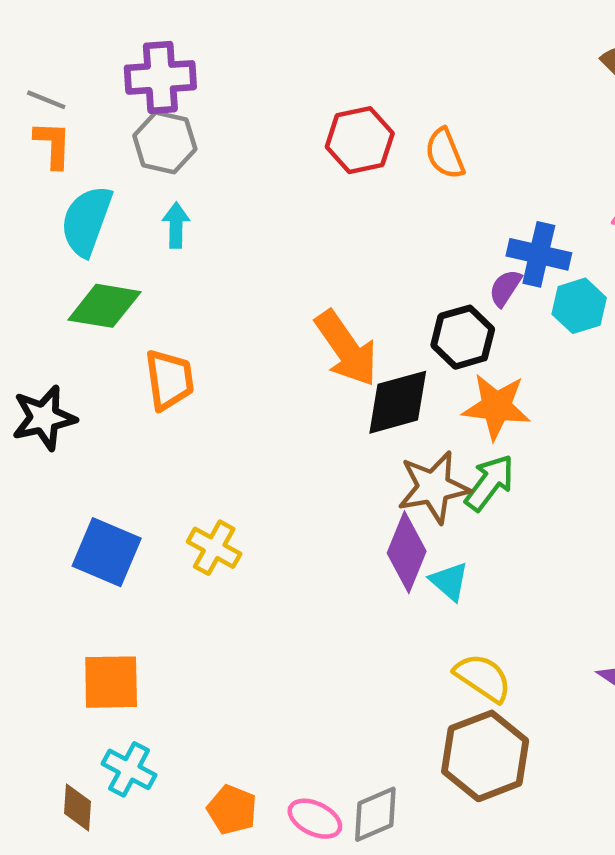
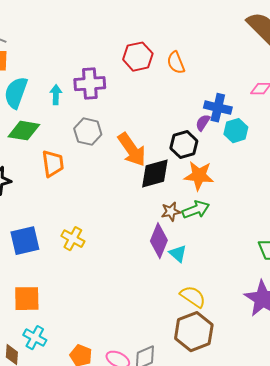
purple cross: (160, 77) -> (90, 84), moved
gray hexagon: (165, 142) -> (88, 132), moved
green arrow: (490, 483) -> (196, 210), turned 32
brown star: (434, 487) -> (171, 212), size x0.6
blue square: (107, 552) -> (25, 241), turned -36

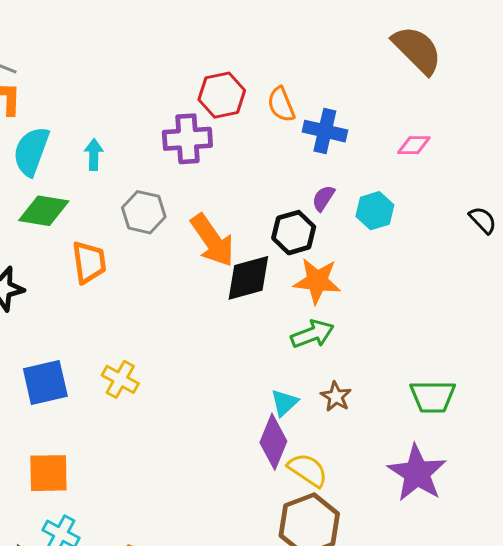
purple cross: (90, 84) -> (187, 139), moved
blue cross: (218, 108) -> (325, 131), moved
brown star: (171, 212) -> (336, 397), moved, turned -30
purple diamond: (159, 241) -> (273, 442), moved
cyan triangle: (178, 254) -> (284, 403), turned 36

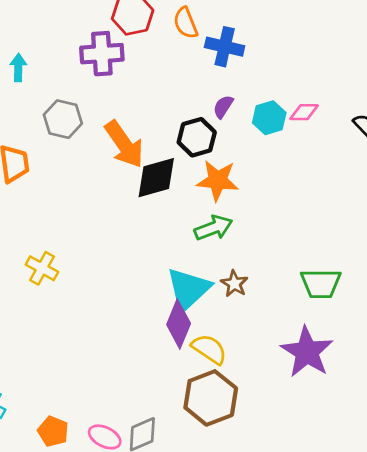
pink diamond: (414, 145) -> (304, 112), moved
cyan triangle: (284, 403) -> (188, 289), size x1.8

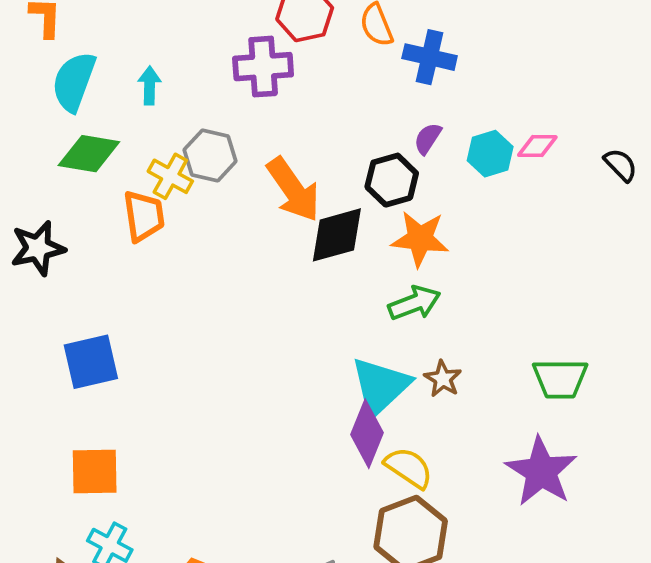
yellow cross: (42, 268) -> (170, 176), moved

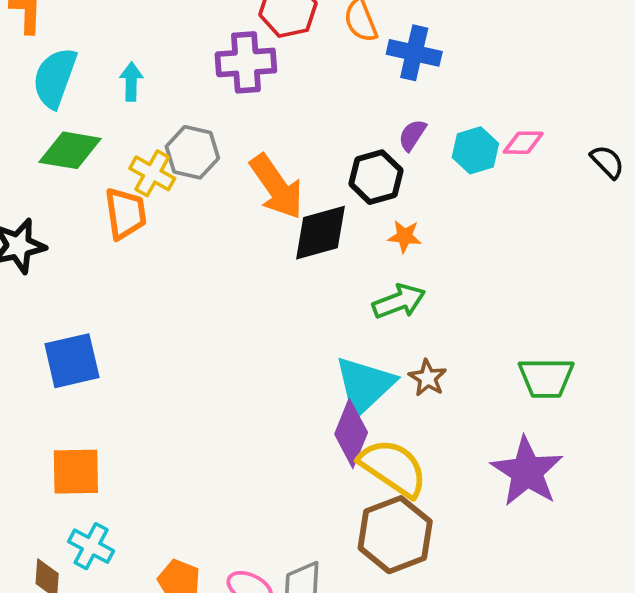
orange star: (420, 239) -> (405, 236), size x0.6
yellow semicircle: (409, 468) -> (393, 468), size x1.4

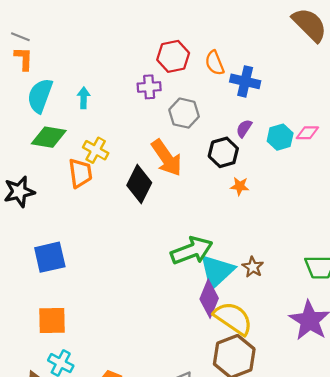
purple cross: (246, 62) -> (149, 87), size x0.7
gray hexagon: (192, 152) -> (184, 113), moved
black diamond: (321, 233) -> (139, 184), moved, turned -48
green arrow: (399, 301) -> (192, 251), moved, size x1.4

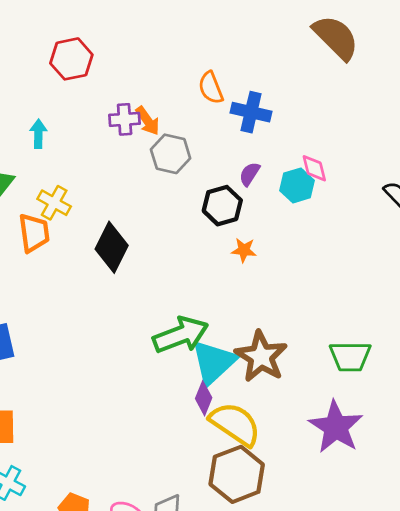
red hexagon: (173, 56) -> (71, 59), moved
pink diamond: (307, 133) -> (314, 168), moved, turned 75
orange arrow: (167, 158) -> (148, 121), moved, size x0.6
brown star: (253, 267) -> (261, 356), size x1.8
purple diamond: (209, 299) -> (204, 398), size x0.7

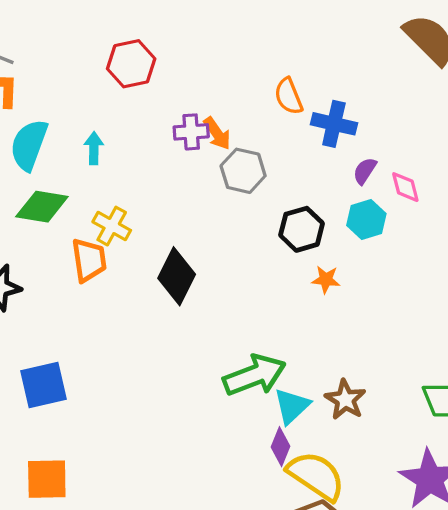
purple semicircle: (250, 174) -> (365, 171), moved
cyan hexagon: (297, 185) -> (366, 220), moved
brown star: (261, 356) -> (345, 400), size x0.7
cyan triangle: (214, 362) -> (292, 406), size x0.7

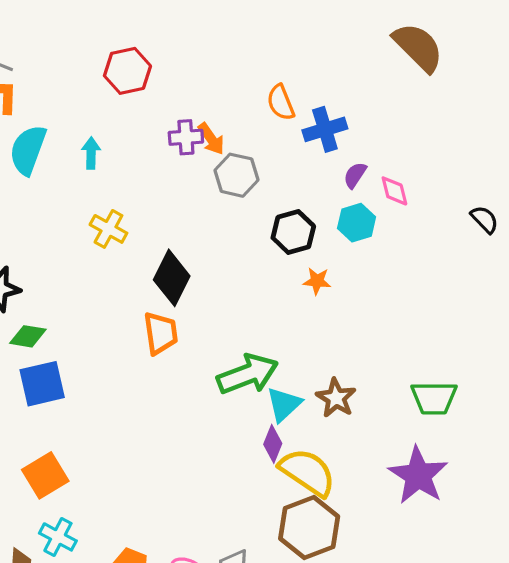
blue cross: (334, 124) -> (325, 129), turned -30
green diamond: (42, 207) -> (28, 336), moved, size x0.7
orange trapezoid: (89, 260) -> (161, 333), moved
orange square: (47, 479) -> (45, 475), turned -30

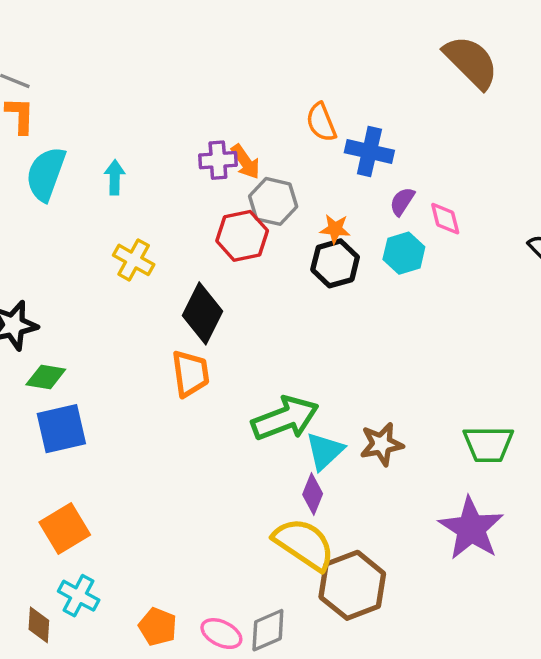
red hexagon: (127, 71) -> (242, 236), moved
blue cross: (325, 129) -> (369, 151), turned 30
orange star: (317, 281) -> (335, 229), moved
brown star: (336, 398) -> (382, 444), turned 30
yellow semicircle: (308, 472) -> (304, 544), moved

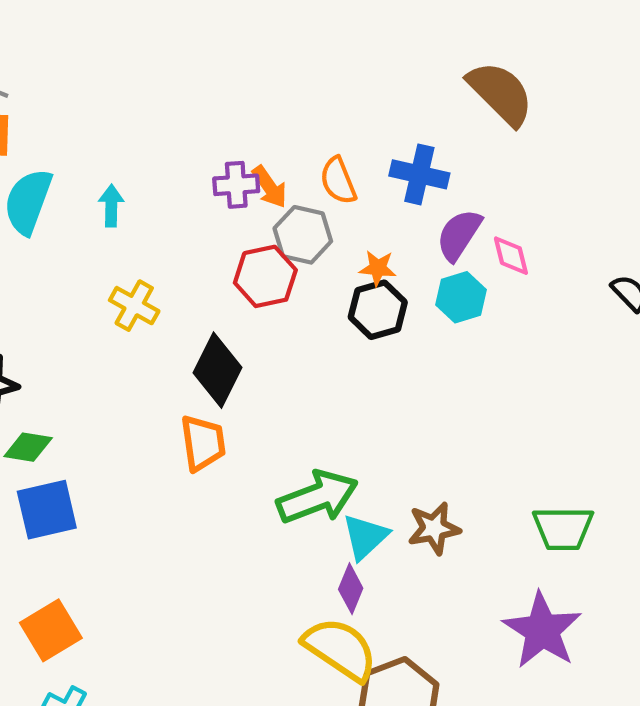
brown semicircle: (471, 62) -> (501, 93), moved
orange semicircle: (321, 122) -> (338, 181), moved
purple semicircle: (402, 201) -> (459, 235), size x1.5

